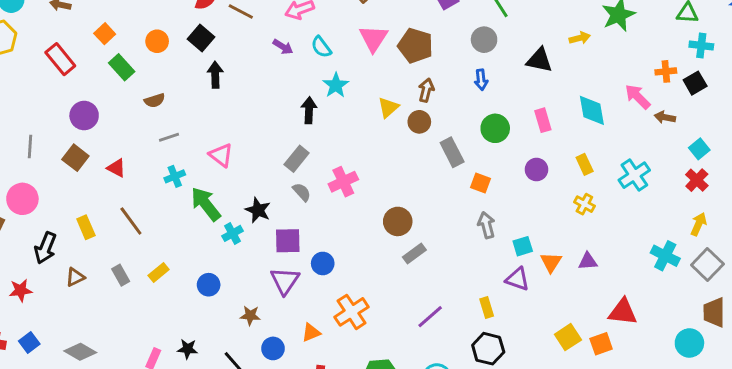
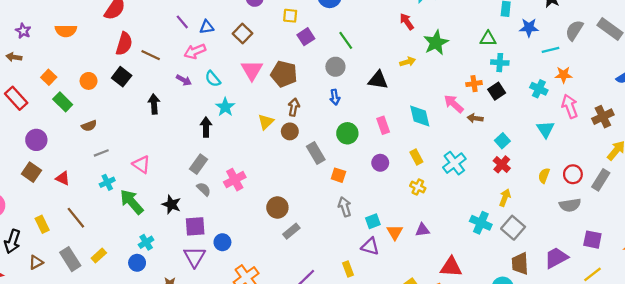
black arrow: (215, 75) -> (154, 104), moved
cyan cross: (232, 233) -> (146, 242), moved
gray rectangle: (121, 275) -> (70, 259), size x1.5

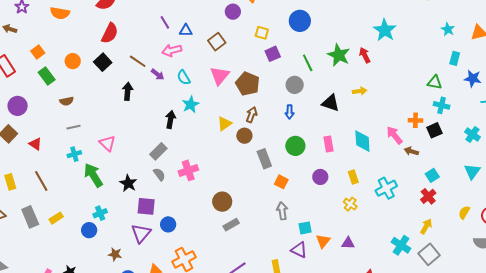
green star: (436, 43) -> (339, 55), moved, turned -30
brown line: (151, 55) -> (138, 61), moved

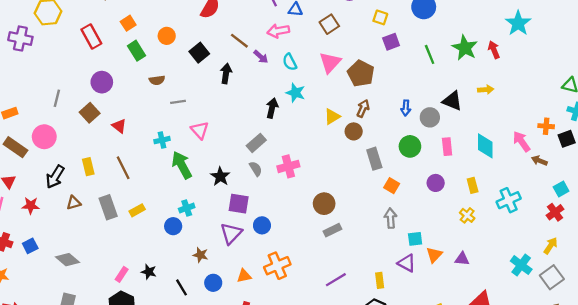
black square: (103, 62) -> (199, 53), moved
gray circle: (295, 85) -> (430, 117), moved
cyan star: (191, 105) -> (296, 93), turned -30
gray line: (73, 127) -> (178, 102), moved

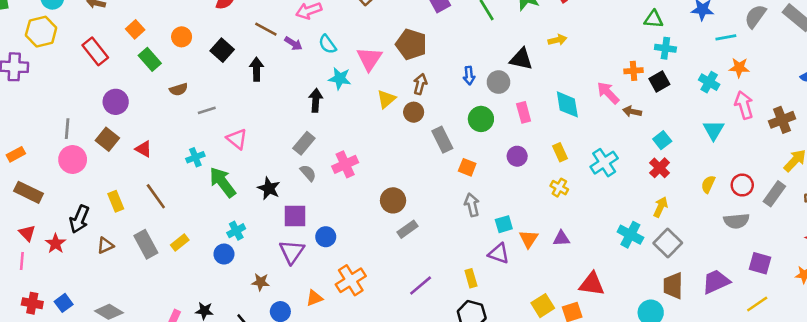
pink triangle: (330, 62) -> (369, 59), moved
pink circle: (44, 137) -> (73, 159), moved
red star: (31, 205) -> (56, 243), moved, turned -30

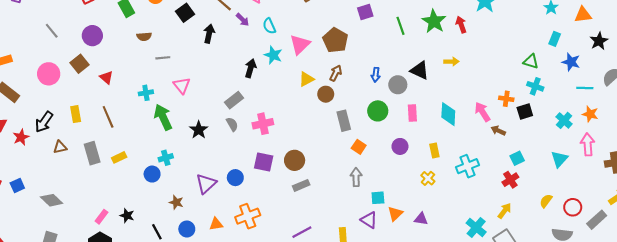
gray line: (67, 129) -> (52, 31), moved, turned -56
purple square: (295, 216) -> (264, 162), moved

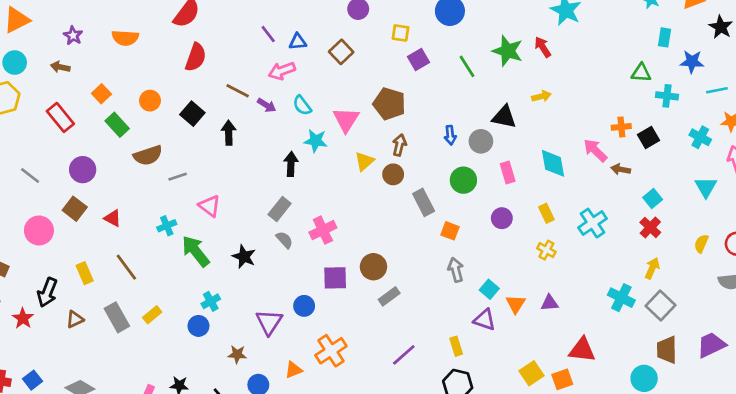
brown semicircle: (144, 37) -> (148, 155), size x1.5
cyan cross: (535, 86) -> (667, 96), moved
cyan square: (378, 198) -> (489, 289), turned -32

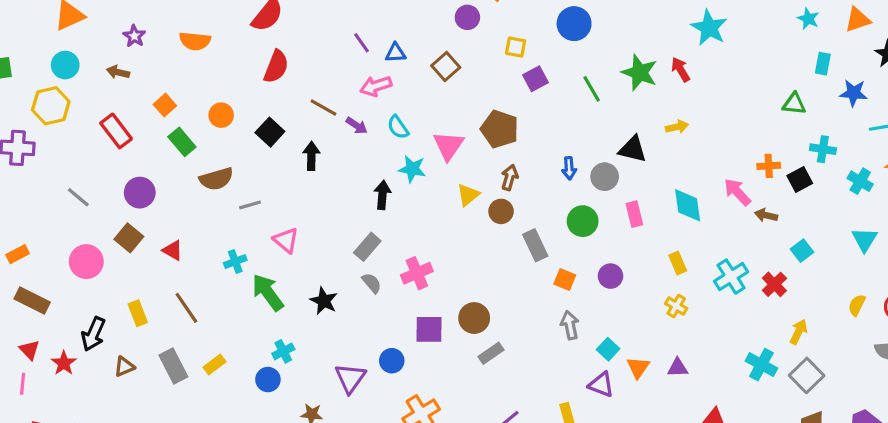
cyan cross: (667, 96) -> (823, 149), moved
purple circle: (502, 218) -> (611, 276), moved
red cross: (650, 227) -> (774, 284), moved

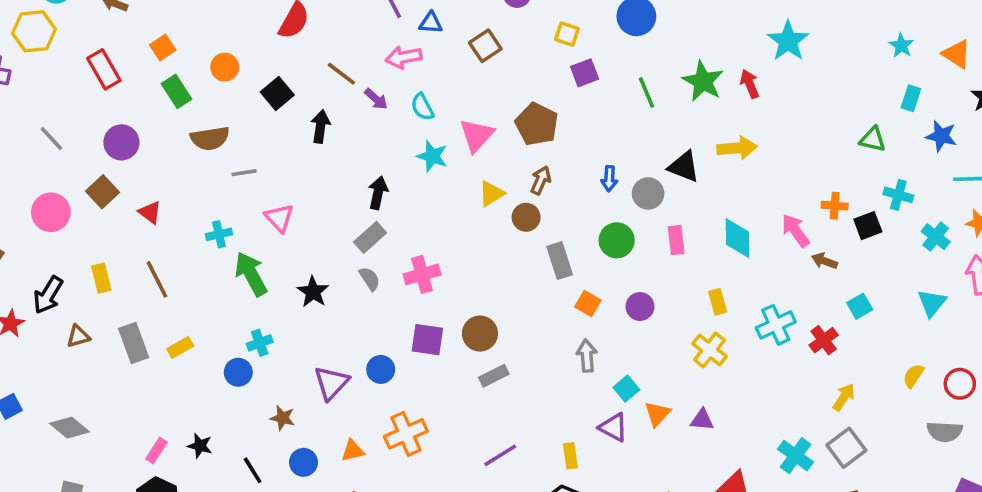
orange triangle: (858, 20) -> (957, 54), turned 44
yellow arrow: (677, 127) -> (737, 148), size x1.5
black arrow: (382, 195) -> (378, 193), moved
yellow cross: (676, 306) -> (710, 350), size x1.4
cyan cross: (761, 365) -> (796, 456), moved

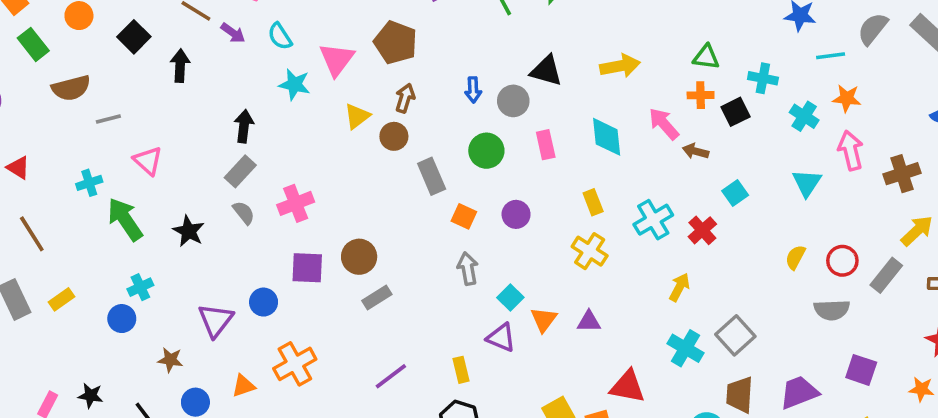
green triangle: (873, 139) -> (706, 57), moved
yellow arrow: (737, 148) -> (620, 66), moved
yellow arrow: (844, 397) -> (679, 287), moved

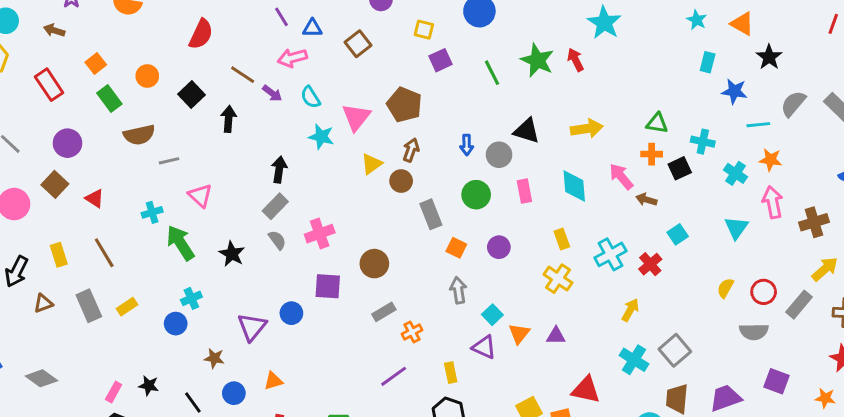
brown circle: (359, 257) -> (374, 264), moved
orange cross: (295, 364) -> (412, 332), moved, size x0.6

